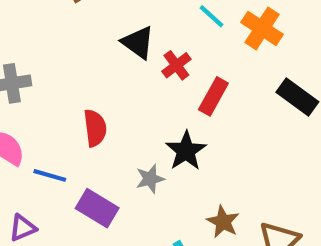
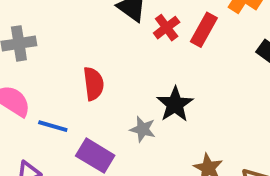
red rectangle: (213, 96) -> (204, 30), moved
gray star: (150, 179) -> (143, 129), turned 30

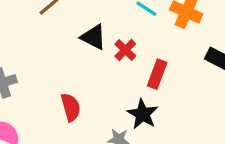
red rectangle: (204, 30) -> (157, 74), moved

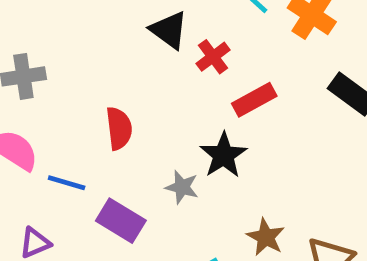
red rectangle: (157, 74) -> (254, 100), turned 32

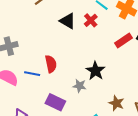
red cross: (213, 57) -> (91, 20), moved
red rectangle: (254, 100) -> (123, 41), moved
blue line: (67, 183) -> (32, 74), moved

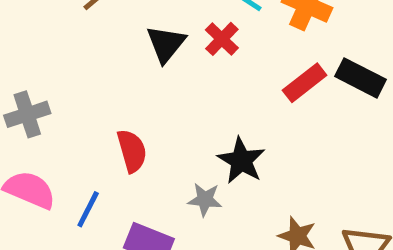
black triangle: (68, 21) -> (166, 44), turned 42
blue line: (32, 74) -> (88, 209), moved, turned -70

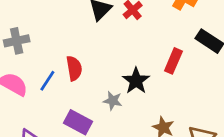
red rectangle: (305, 83) -> (173, 61), moved, turned -35
blue line: (88, 209) -> (47, 81), moved

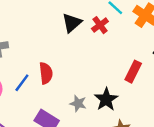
black star: (136, 81) -> (106, 99), moved

